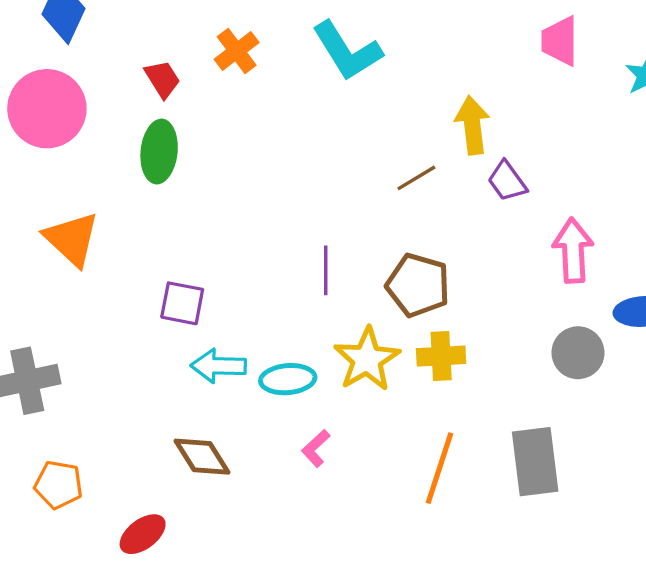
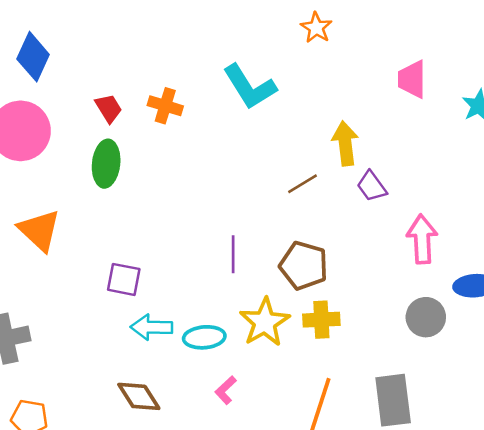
orange cross: (237, 51) -> (165, 106), moved, turned -36

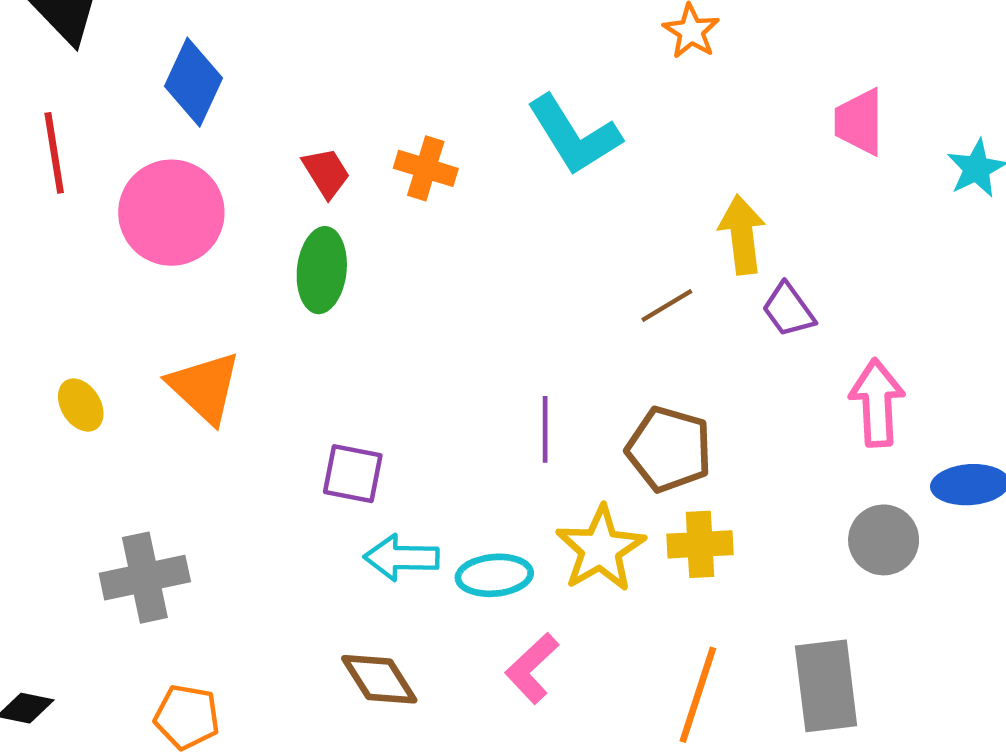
pink L-shape: (226, 390) -> (532, 668), size x1.4

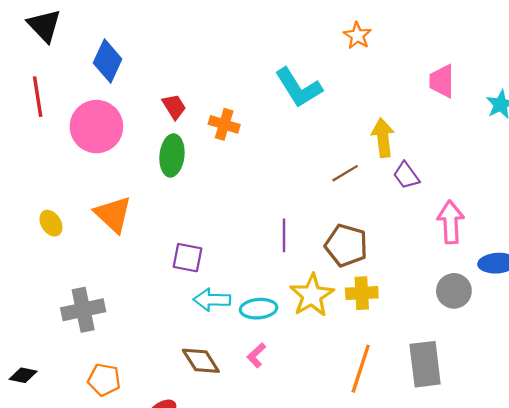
orange cross: (426, 168) -> (224, 124), moved
pink L-shape: (532, 668) -> (256, 355), moved, size x0.7

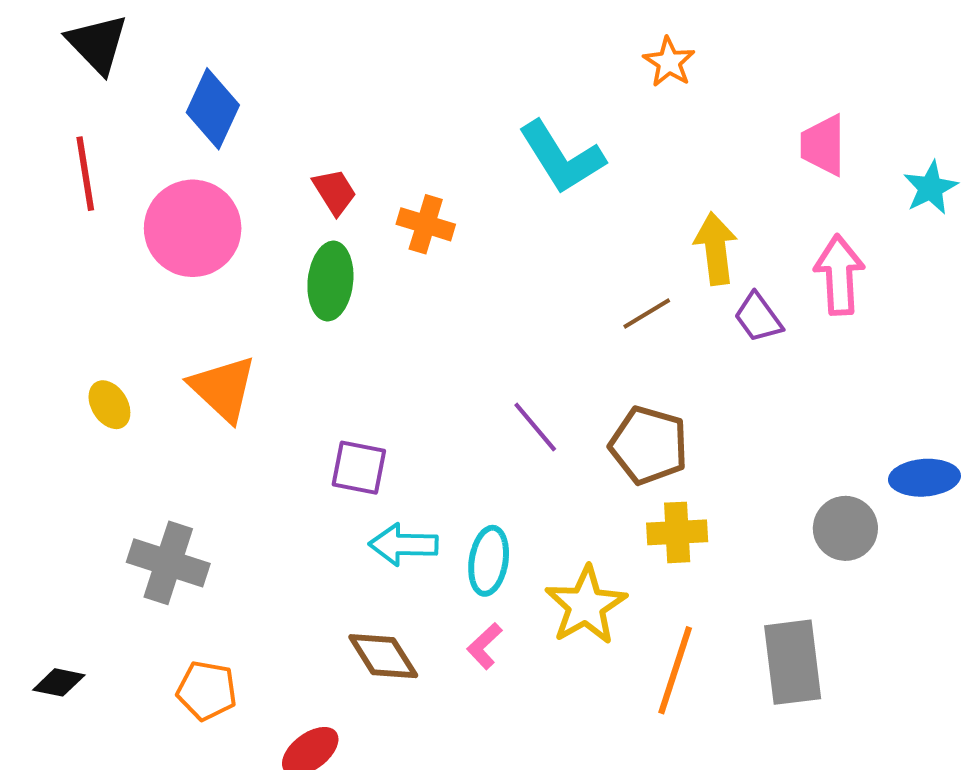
pink arrow: (451, 222) -> (839, 275), moved
purple line: (284, 235) -> (535, 427), turned -40
yellow star: (312, 295) -> (586, 605), moved
cyan ellipse: (259, 309) -> (489, 561), turned -76
gray cross: (83, 310) -> (168, 563), turned 30

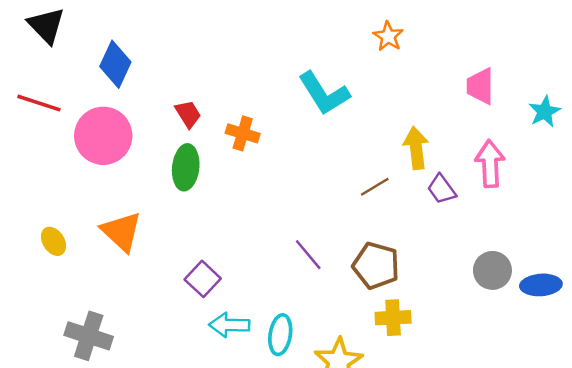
red line: (85, 174) -> (39, 103), turned -63
purple square: (359, 468) -> (203, 279), turned 32
gray circle: (845, 528) -> (492, 270), moved

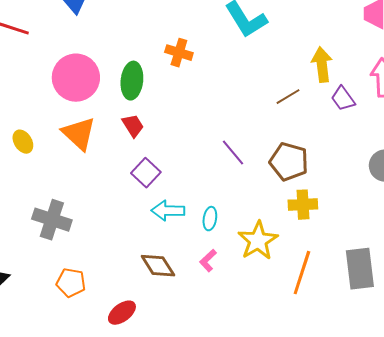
red trapezoid: (188, 114) -> (133, 126), moved
pink circle: (103, 136) -> (76, 78), moved
cyan ellipse: (280, 335) -> (210, 219), size x0.7

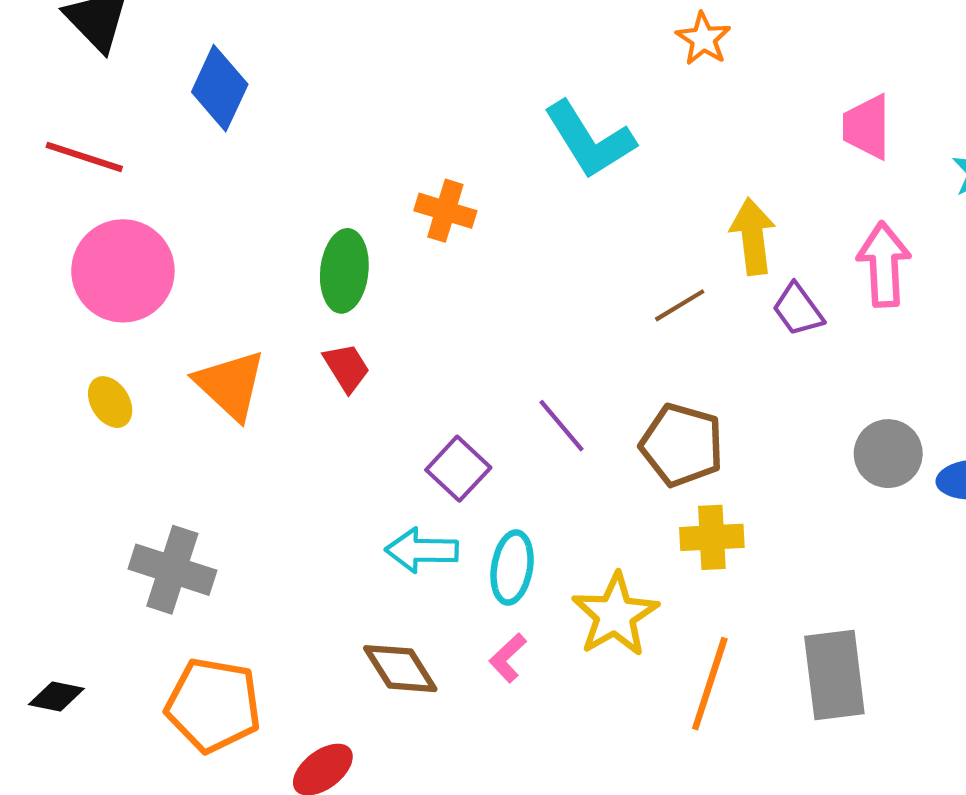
pink circle: (76, 78) -> (123, 271), moved
purple square: (146, 173) -> (458, 469), moved
cyan ellipse: (210, 219) -> (512, 568), size x1.4
orange pentagon: (71, 283) -> (213, 705), size x1.5

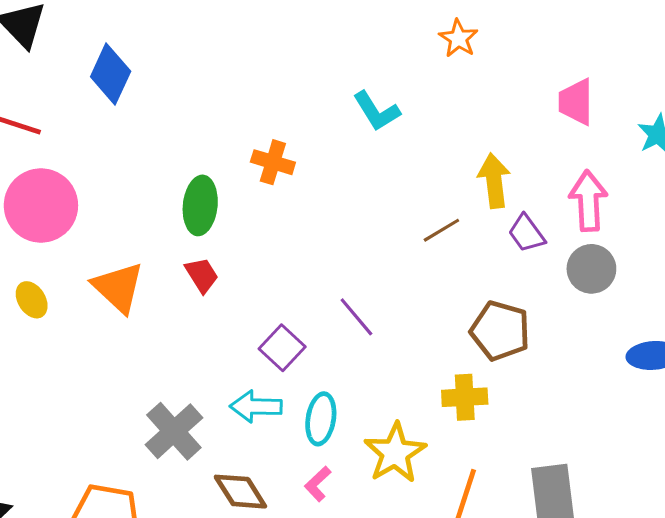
cyan L-shape: (589, 140) -> (377, 111), size x0.7
brown pentagon: (682, 445) -> (500, 331), moved
gray circle: (888, 454) -> (591, 269), moved
gray cross: (172, 570) -> (174, 431), moved, turned 30

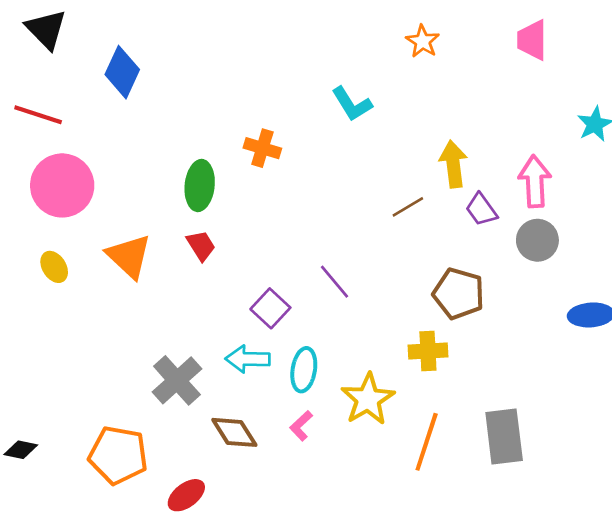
pink trapezoid: (576, 102) -> (532, 40), moved

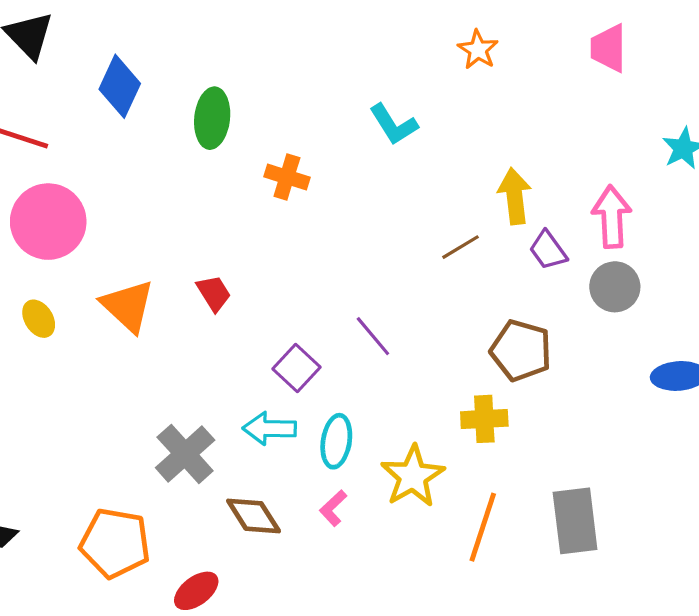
green ellipse: (200, 185) -> (212, 118), moved

